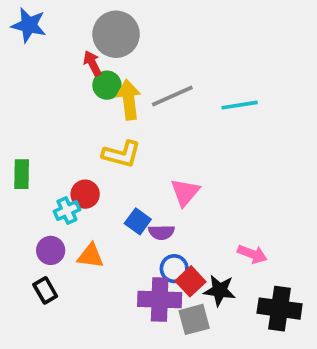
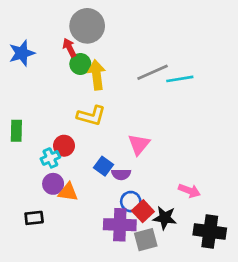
blue star: (29, 25) -> (22, 53), moved, turned -30
gray line: (172, 96) -> (153, 72), moved
purple circle: (51, 250) -> (53, 184), moved
black rectangle: (45, 290) -> (34, 218), turned -66

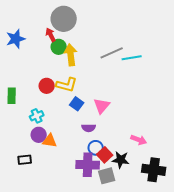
red circle: (64, 146) -> (47, 86), moved
blue square: (104, 166) -> (77, 104), moved

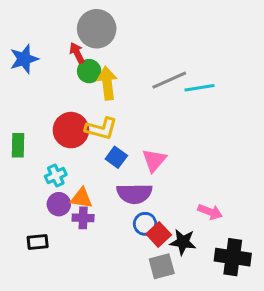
red circle: (47, 86) -> (71, 130), size x1.5
purple semicircle: (89, 128) -> (134, 194), size x1.6
orange triangle: (50, 141) -> (82, 198), moved
purple cross: (88, 165) -> (83, 218), moved, size x0.6

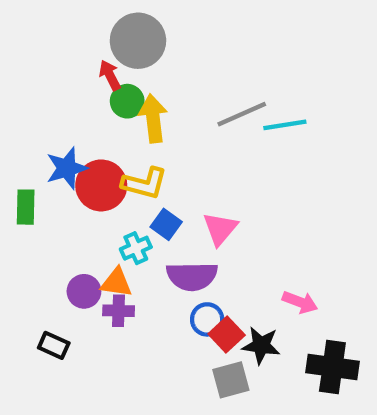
blue star: (24, 59) -> (67, 168), moved
cyan cross: (56, 175) -> (136, 248), moved
black rectangle: (38, 242) -> (54, 345), turned 30

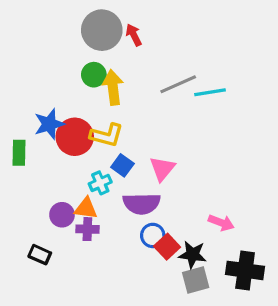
red arrow: (110, 75) -> (134, 35), moved
gray square: (231, 380) -> (196, 280), moved

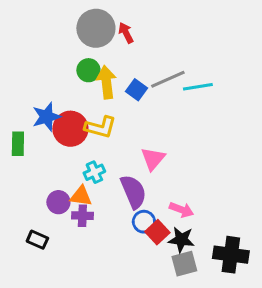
blue square: (122, 165) -> (136, 90), moved
purple semicircle: (142, 204) -> (133, 192), turned -112
pink arrow: (221, 223) -> (181, 210), moved

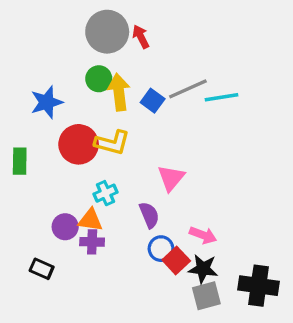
blue star: (46, 117) -> (47, 102), moved
purple semicircle: (133, 192) -> (149, 215), size x0.7

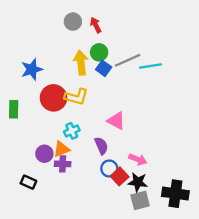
gray circle: (107, 32) -> (73, 22), size x0.6
green circle: (99, 79) -> (99, 52), moved
pink triangle: (171, 178) -> (116, 121), turned -42
orange triangle: (90, 220) -> (61, 149), turned -30

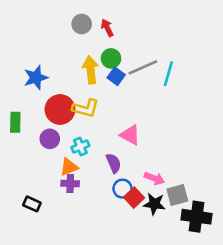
cyan line: (150, 66) -> (168, 74), turned -65
purple circle: (44, 154) -> (50, 139), moved
gray square: (140, 200) -> (177, 195), moved

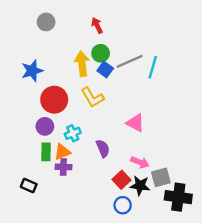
gray circle: (82, 24) -> (46, 22), moved
yellow L-shape: (85, 108) -> (92, 97), moved, turned 45
green rectangle: (15, 122) -> (46, 152), moved
pink triangle: (130, 135) -> (135, 123), moved
blue circle: (122, 189) -> (123, 205), moved

